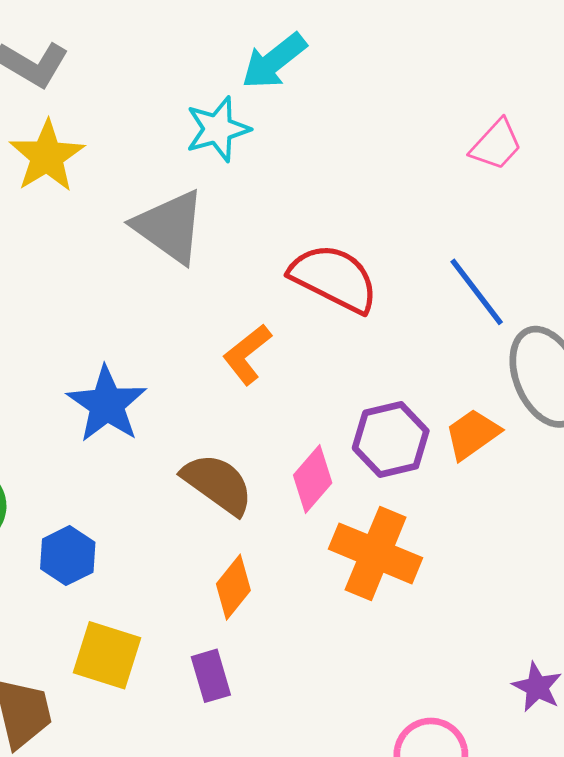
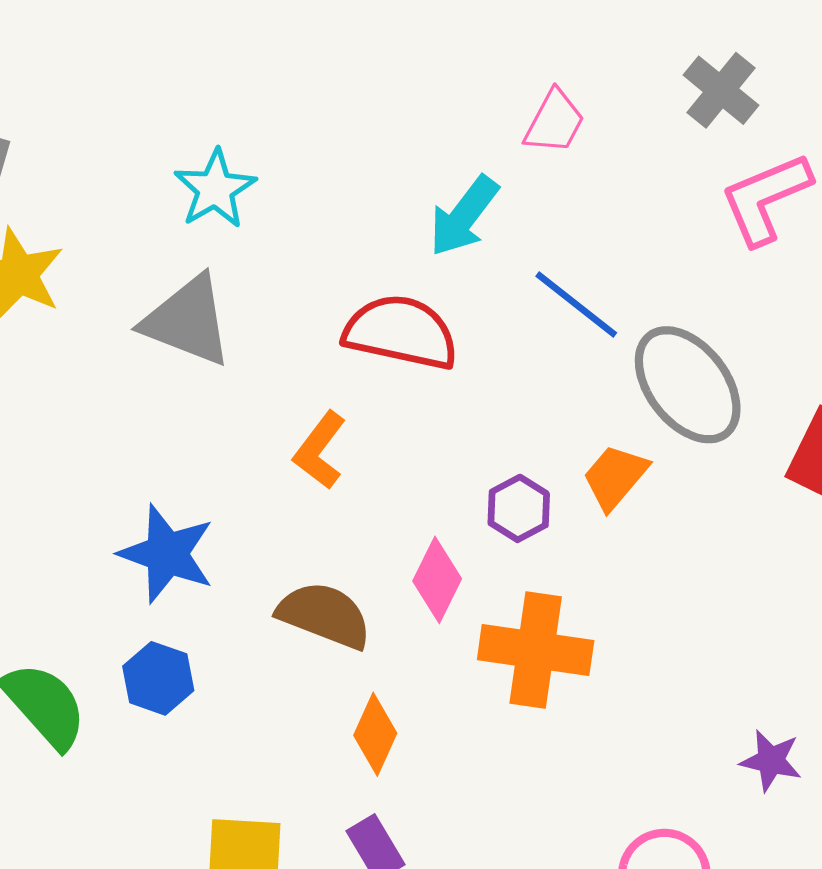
cyan arrow: (274, 61) -> (464, 216), moved
purple hexagon: (391, 439) -> (519, 508), size x0.7
blue hexagon: (68, 556) -> (158, 678), moved

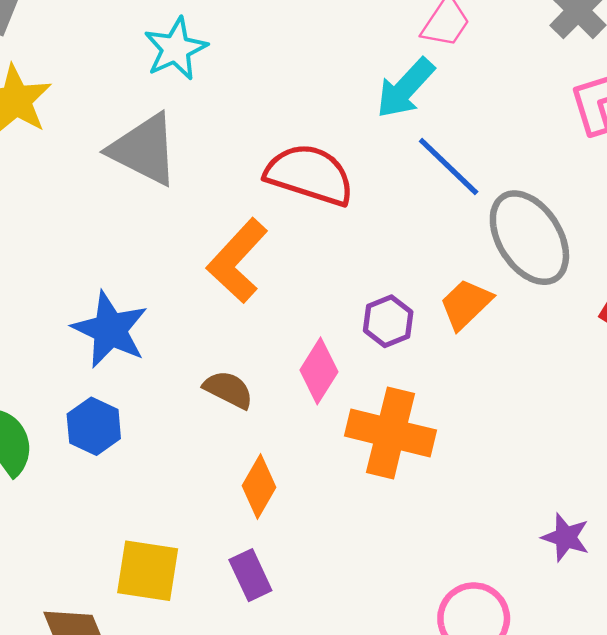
cyan arrow: (464, 216) -> (405, 88), moved
orange L-shape: (320, 450) -> (237, 261), size x1.4
brown semicircle: (324, 615) -> (228, 390), size x0.7

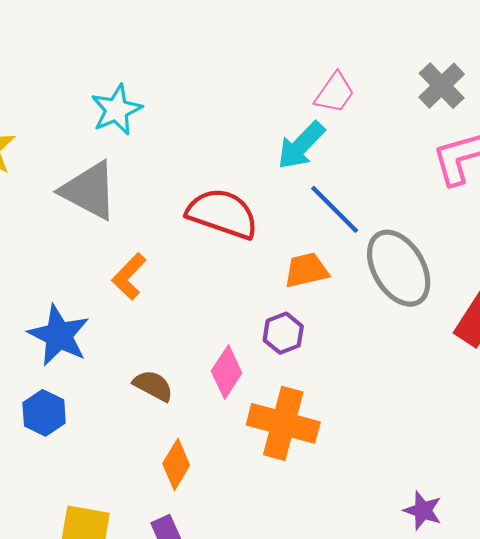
orange L-shape: (237, 261) -> (129, 277), moved, size x0.7
orange trapezoid: (466, 304) -> (306, 270), moved, turned 30

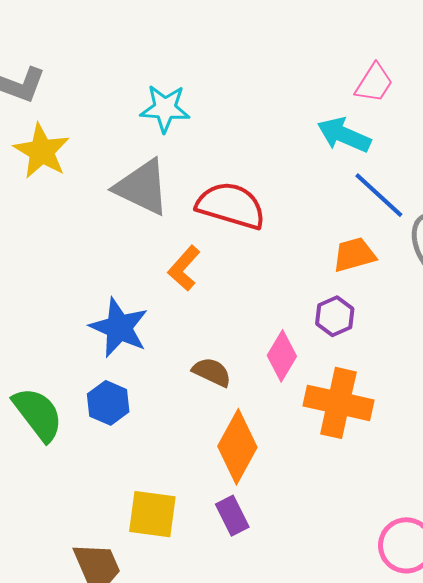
cyan star: (116, 110) -> (165, 108), turned 30
cyan arrow: (301, 145) -> (344, 135), turned 72
red semicircle: (222, 214) -> (231, 206), moved
orange diamond: (176, 464) -> (237, 447), size x1.5

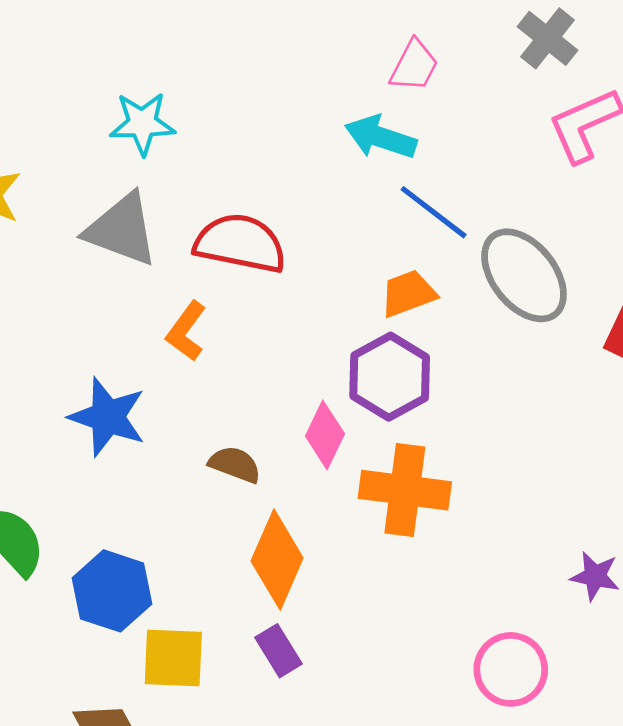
purple hexagon: (335, 316) -> (390, 377), size x1.6
blue hexagon: (108, 403) -> (112, 591), moved, size x1.4

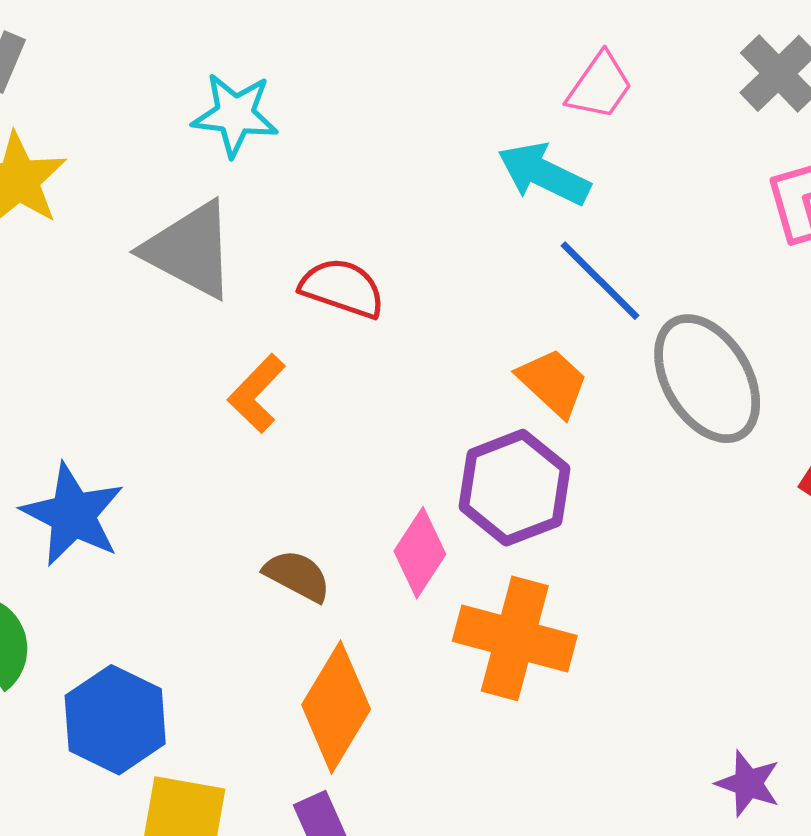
red semicircle: (240, 243) -> (342, 288), size x0.7
orange trapezoid: (408, 293) -> (553, 382), turned 56
blue star: (108, 417) -> (73, 515), moved

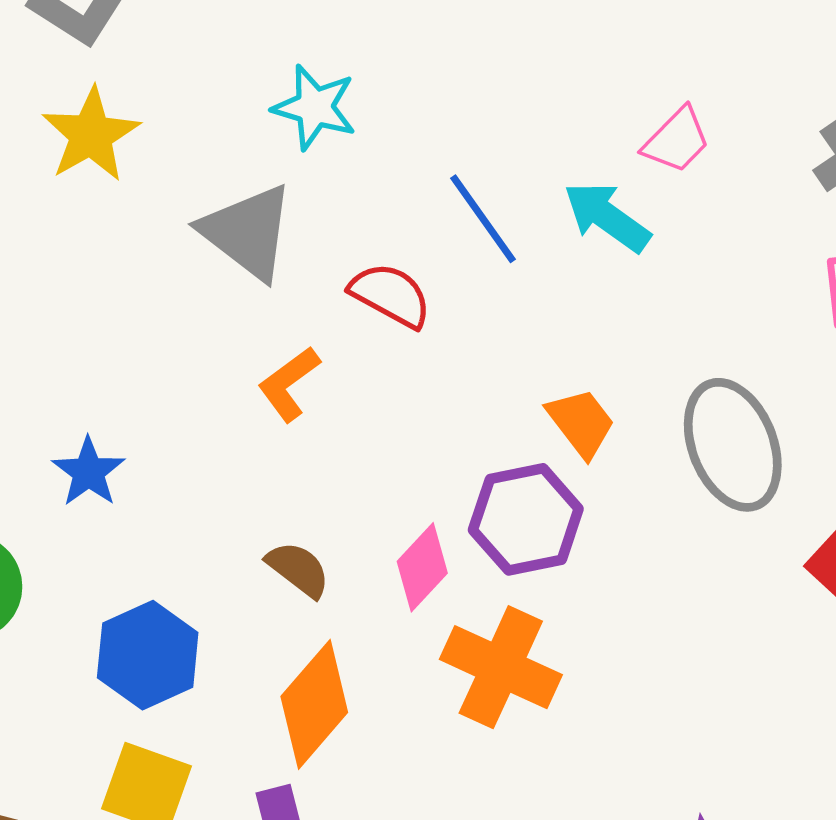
blue line: (600, 281) -> (483, 219), moved
blue star: (73, 515) -> (89, 472), size x0.7
blue hexagon: (115, 720) -> (148, 655), moved

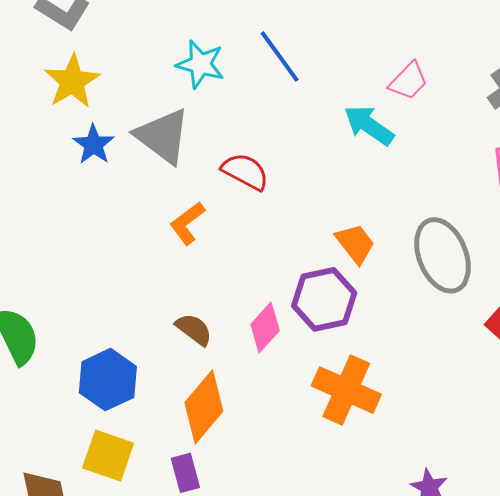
blue line: (483, 219) -> (280, 56), moved
blue star: (89, 472) -> (94, 144), moved
orange cross: (501, 667) -> (346, 390), moved

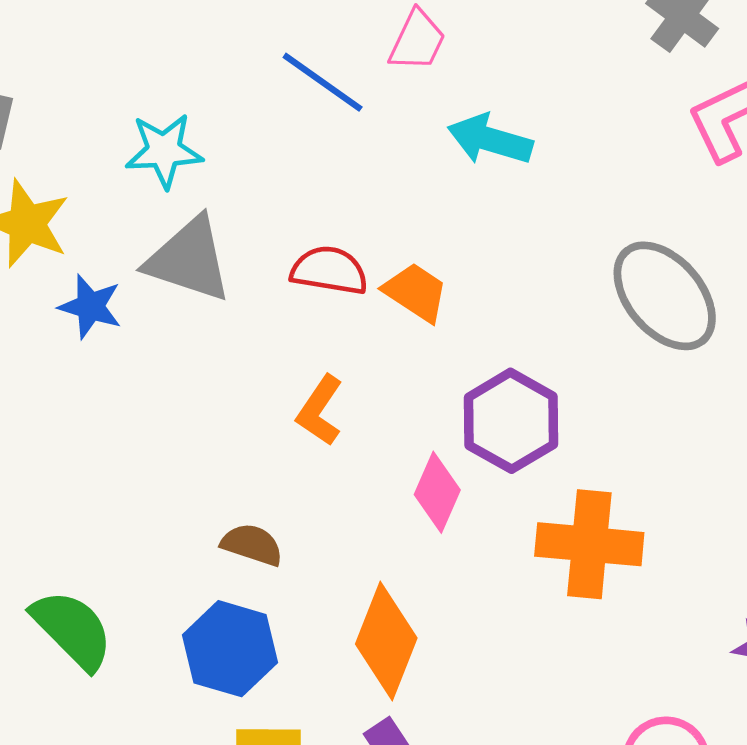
cyan star: (200, 64) -> (164, 151), moved
pink trapezoid: (408, 81) -> (417, 41), moved
orange L-shape: (187, 223) -> (320, 411), moved
orange trapezoid: (355, 244) -> (416, 292), moved
brown semicircle: (194, 329) -> (252, 545), moved

